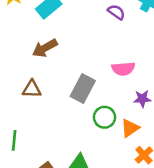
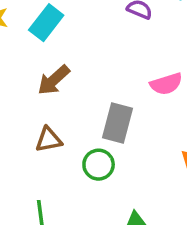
green circle: (105, 117) -> (99, 165), moved

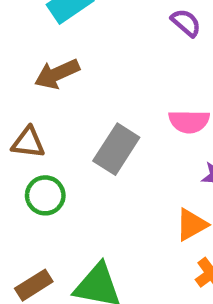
green circle: (99, 165) -> (45, 195), moved

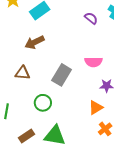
green circle: (45, 195) -> (43, 103), moved

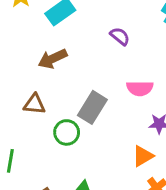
purple semicircle: (91, 18) -> (120, 36), moved
green circle: (43, 103) -> (67, 132), moved

